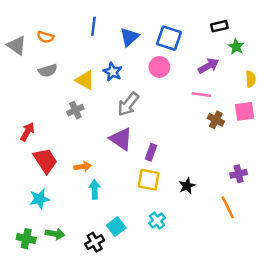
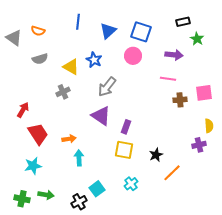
purple arrow: (209, 66) -> (174, 55), turned 36
yellow semicircle: (251, 79) -> (209, 126), moved
brown cross: (216, 120) -> (180, 100), turned -32
orange line: (228, 207) -> (172, 173), moved, turned 72

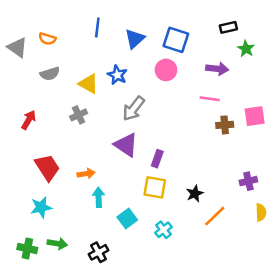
red arrow: (23, 110) -> (29, 120), moved
yellow semicircle: (209, 126) -> (261, 212), moved
cyan square: (97, 189) -> (127, 219), moved

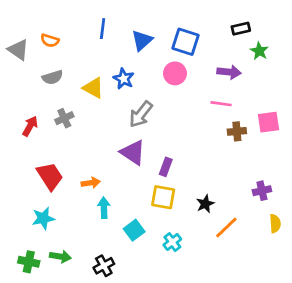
gray cross: (79, 115) -> (64, 118), moved

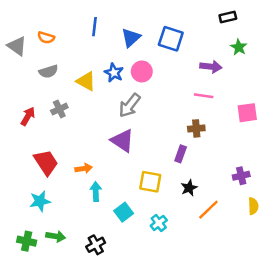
black rectangle: (241, 29) -> (228, 17), moved
pink circle: (175, 73) -> (142, 71), moved
brown cross: (237, 131) -> (196, 128), moved
purple rectangle: (166, 167) -> (181, 154), moved

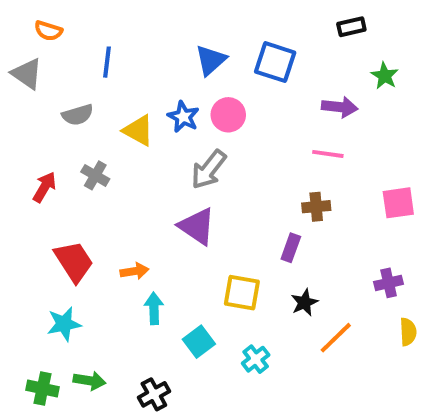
black rectangle: (228, 17) -> (351, 27), moved
blue line: (95, 27) -> (107, 62), moved
orange semicircle: (46, 38) -> (48, 31), moved
gray cross: (59, 109) -> (95, 175), turned -35
pink square: (247, 113) -> (398, 203), moved

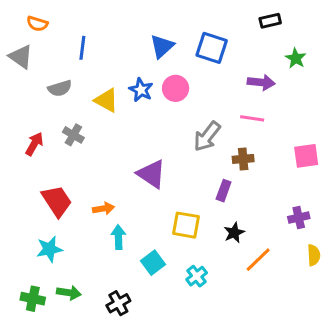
gray arrow: (209, 170) -> (207, 136), moved

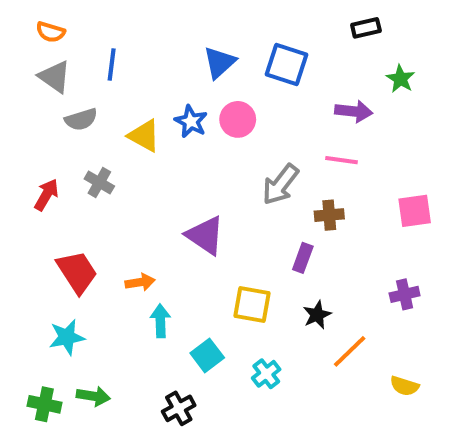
gray triangle: (21, 57) -> (55, 77), moved
yellow semicircle: (314, 255) -> (405, 386), moved, turned 110
black cross: (118, 303) -> (179, 408), moved

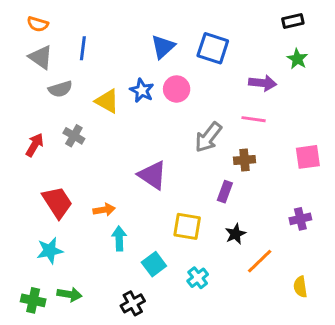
black rectangle: (366, 28) -> (293, 21), moved
yellow semicircle: (405, 386) -> (300, 287), turned 65

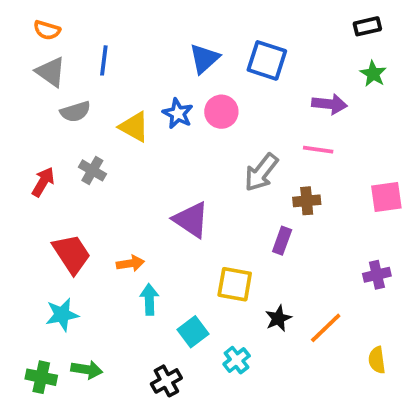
black star: (235, 234) -> (278, 318), moved
cyan cross: (198, 278) -> (237, 360), moved

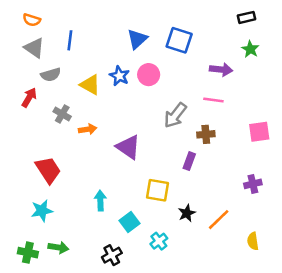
red arrow: (43, 182) -> (29, 97), moved
orange arrow: (130, 263) -> (88, 129), moved

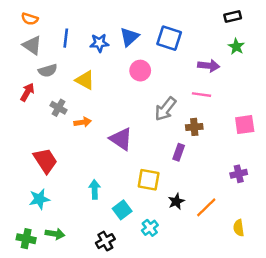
blue star: (119, 76) -> (99, 43), moved, turned -30

